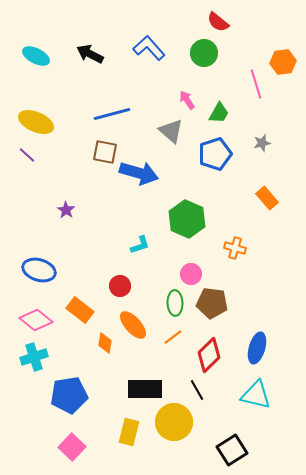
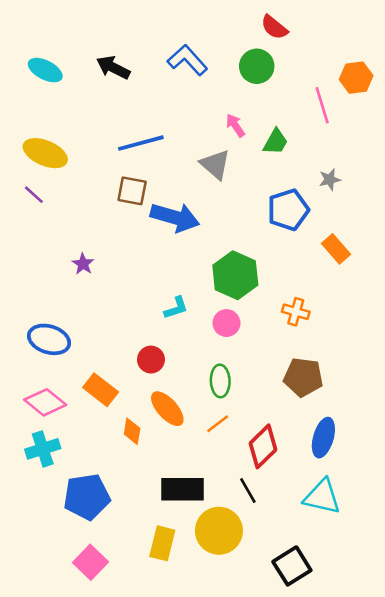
blue pentagon: (215, 154) -> (288, 210), moved
pink circle: (191, 274) -> (226, 323), moved
brown pentagon: (212, 303) -> (303, 377), moved

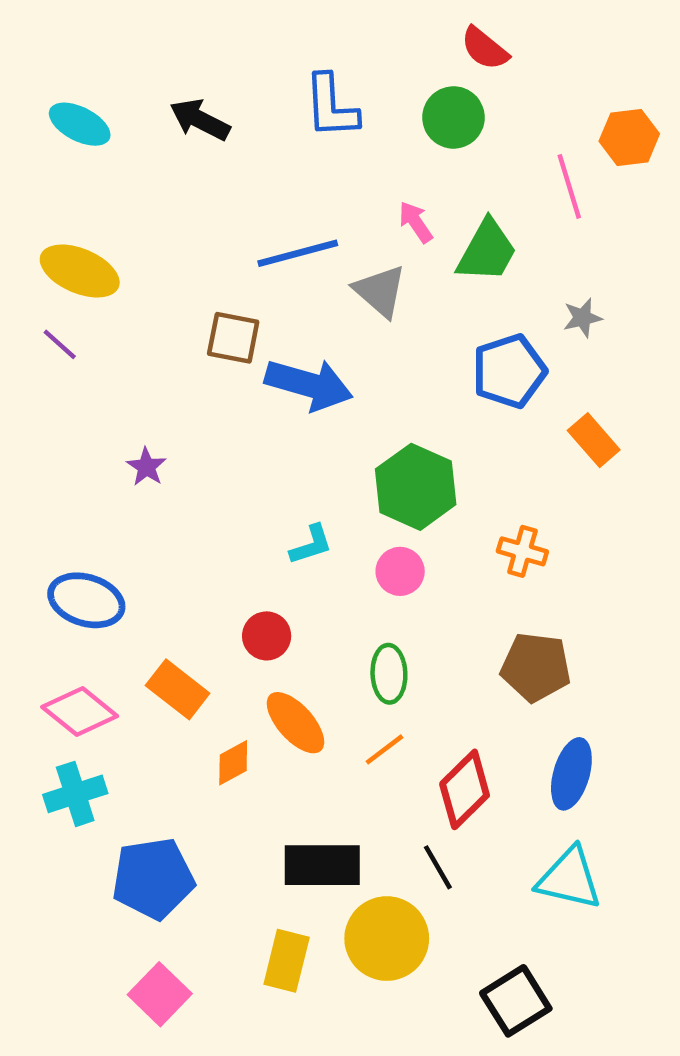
blue L-shape: (187, 60) -> (331, 106), turned -141
green trapezoid: (276, 142) -> (487, 251), size x1.4
blue line: (141, 143) -> (298, 253), moved
orange diamond: (132, 431) -> (233, 763), turned 52

